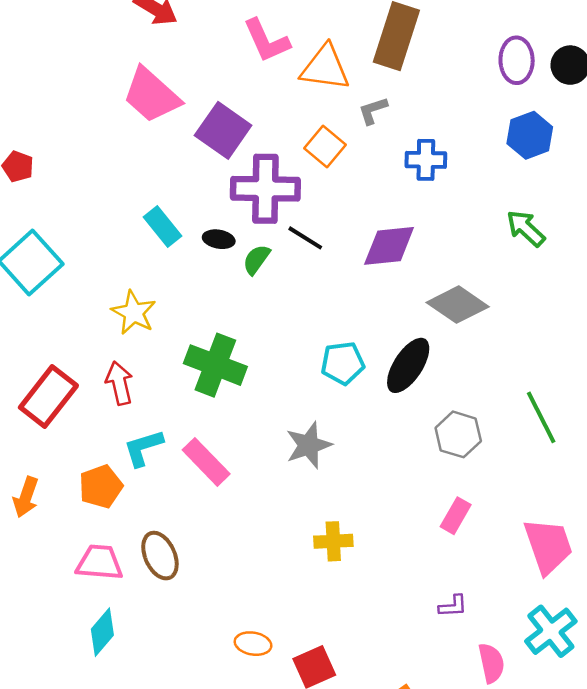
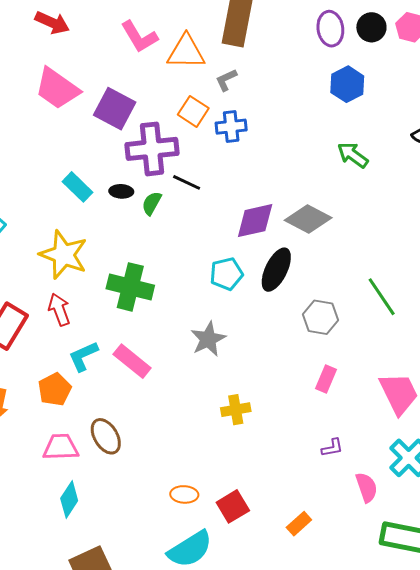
blue cross: (426, 160) -> (231, 127), moved
purple diamond: (389, 246) -> (255, 221), moved
yellow star: (134, 313) -> (64, 255), size x1.4

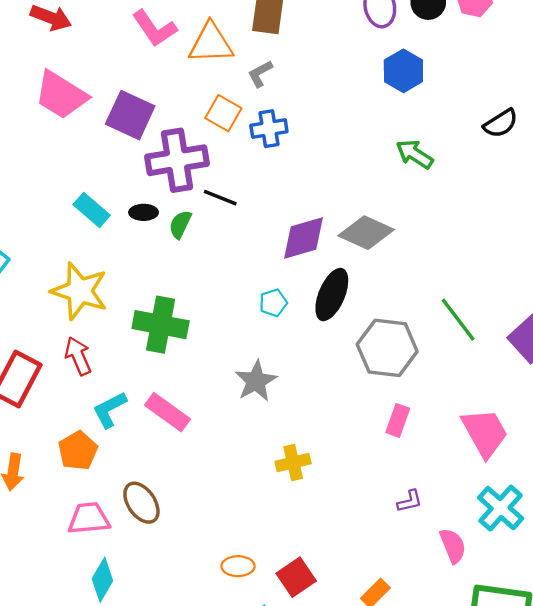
cyan pentagon: (226, 274) -> (273, 303), size x0.7
gray hexagon: (321, 317) -> (387, 348), size x1.4

